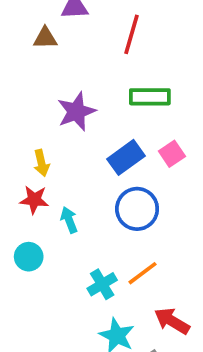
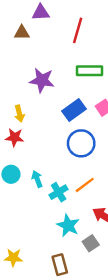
purple star: (76, 112) -> (42, 80), turned 30
cyan arrow: (69, 220) -> (37, 179), moved

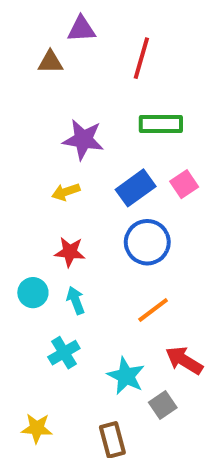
yellow arrow: (19, 114) -> (66, 192), moved, turned 84
red star: (15, 137) -> (70, 252), moved
cyan cross: (59, 192) -> (64, 353), moved

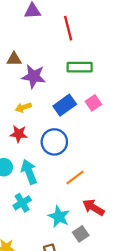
red line: (141, 58) -> (68, 28), turned -30
brown triangle: (50, 62) -> (14, 59), moved
blue circle: (147, 242) -> (54, 142), moved
red star: (70, 252) -> (19, 134), moved
cyan arrow: (76, 300) -> (29, 172), size x1.5

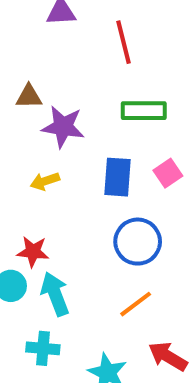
blue rectangle: (65, 105) -> (117, 177), turned -50
red star: (19, 134) -> (33, 252), moved
blue circle: (54, 142) -> (138, 242), moved
cyan cross: (22, 203) -> (43, 348), turned 36

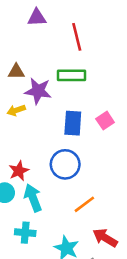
green rectangle: (144, 111) -> (72, 75), moved
yellow arrow: (45, 181) -> (16, 110), moved
blue circle: (138, 242) -> (65, 164), moved
red star: (33, 252) -> (19, 171), turned -30

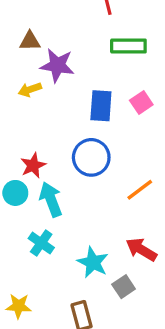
green rectangle: (72, 75) -> (128, 46), moved
orange line: (84, 204) -> (140, 190), moved
cyan cross: (25, 233) -> (41, 243), turned 30

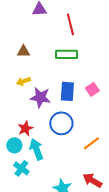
green rectangle: (128, 46) -> (66, 54), moved
purple star: (57, 65) -> (40, 97), moved
cyan cross: (41, 243) -> (21, 168), moved

